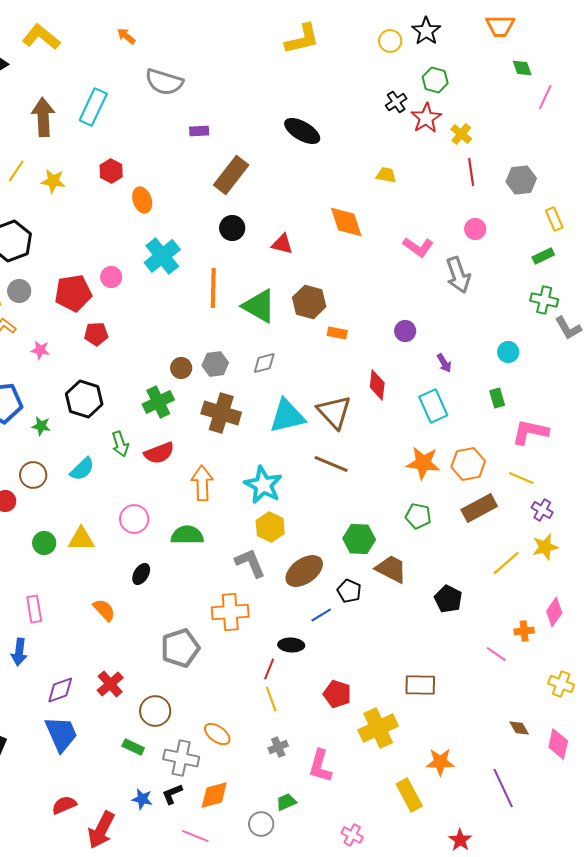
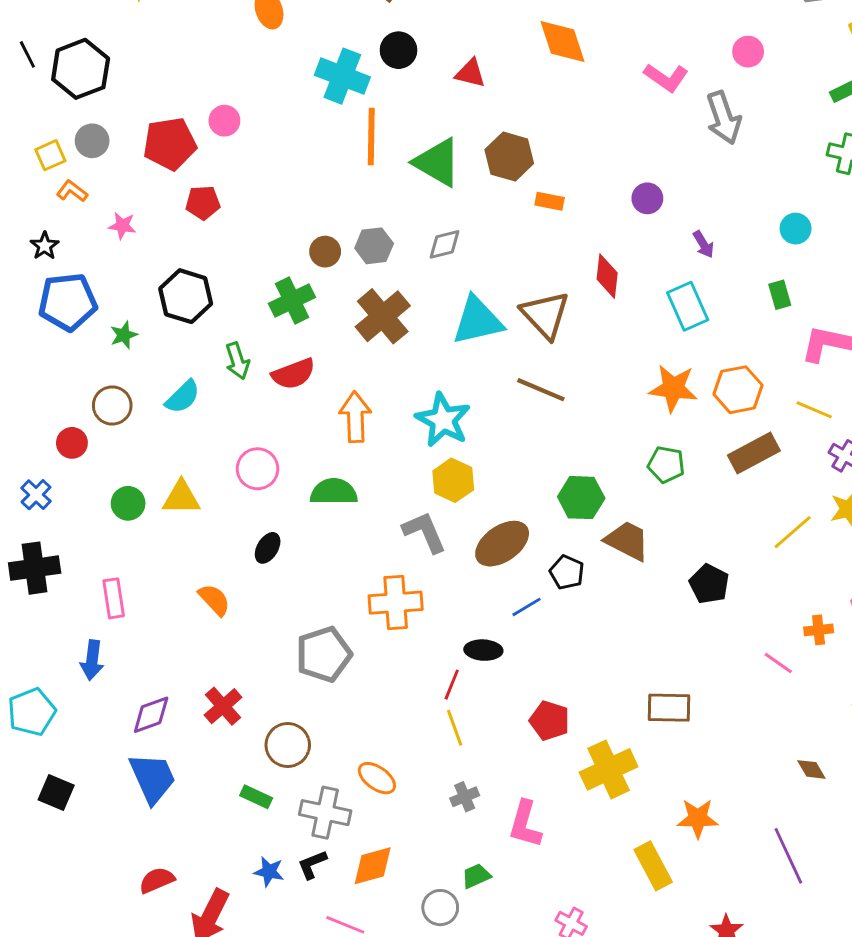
cyan cross: (162, 256) -> (342, 76), moved, turned -30
brown cross: (221, 413) -> (383, 316), turned 33
green star: (41, 426) -> (124, 335), turned -30

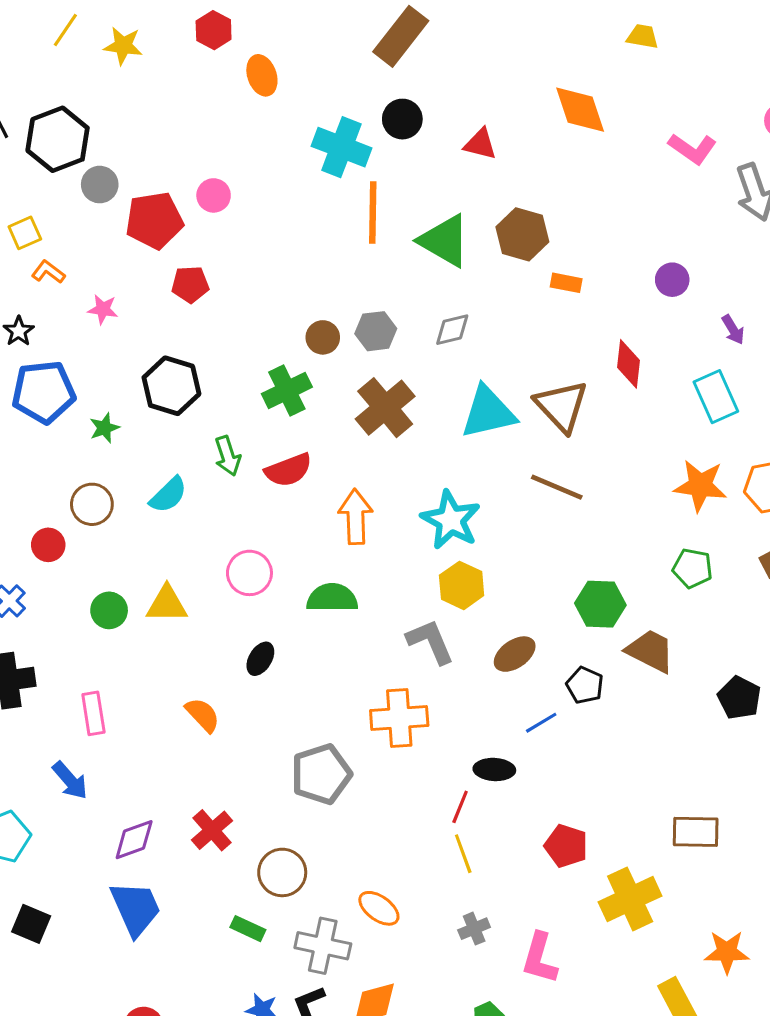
gray circle: (92, 141) -> (100, 185), moved
brown ellipse: (502, 544) -> (515, 654), size x0.7
blue arrow: (92, 660) -> (70, 780), turned -48

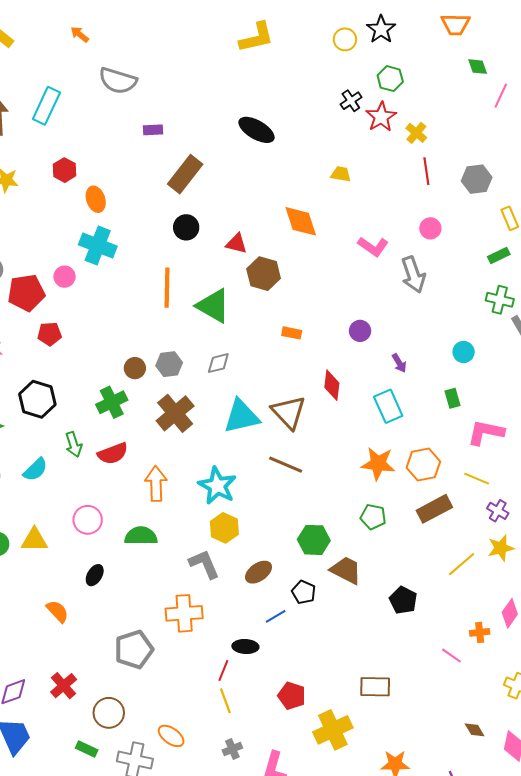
cyan cross: (341, 147) -> (98, 245), moved
brown hexagon: (522, 234) -> (264, 274), moved

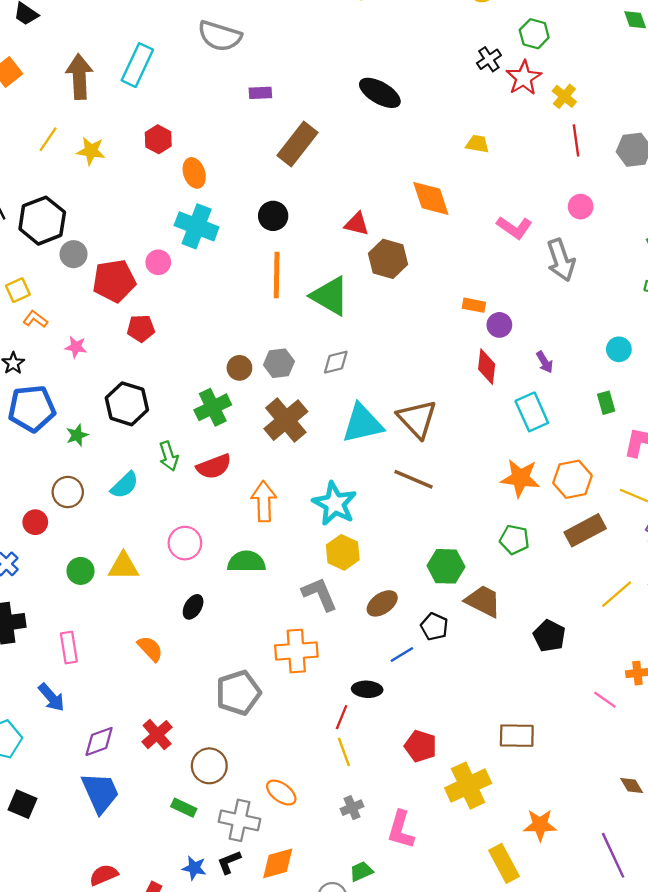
black circle: (186, 227) -> (273, 216), moved
orange rectangle: (292, 333) -> (474, 305), moved
red diamond: (332, 385) -> (487, 367), moved

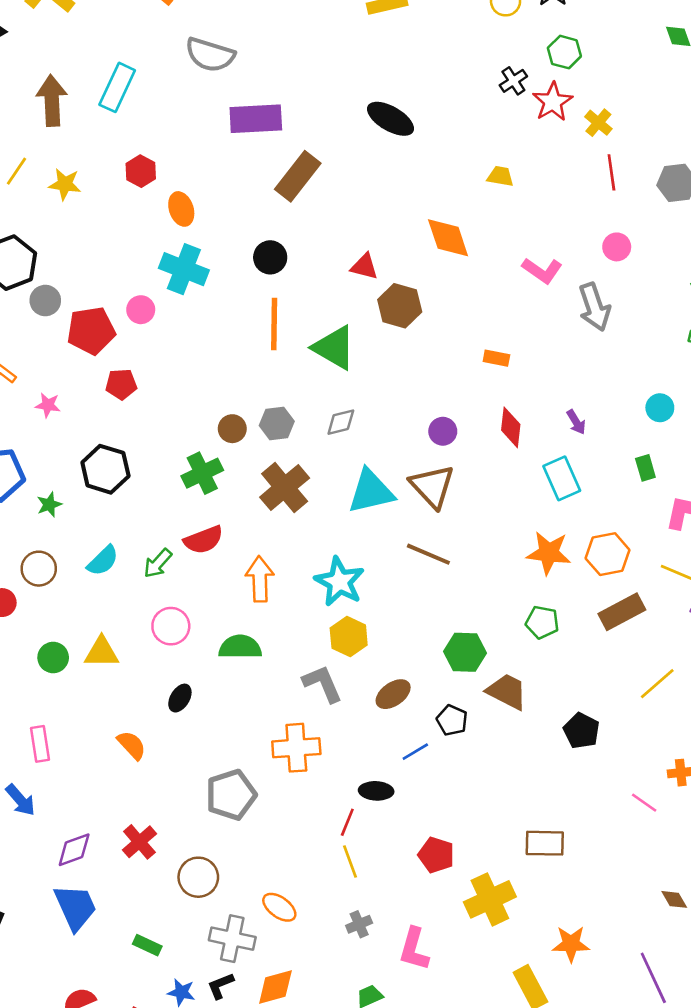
purple rectangle: (260, 93) -> (256, 119), size x2.0
purple circle: (499, 325) -> (443, 431), moved
green arrow: (169, 456) -> (158, 563), moved, turned 60
green rectangle: (184, 808) -> (147, 945), moved

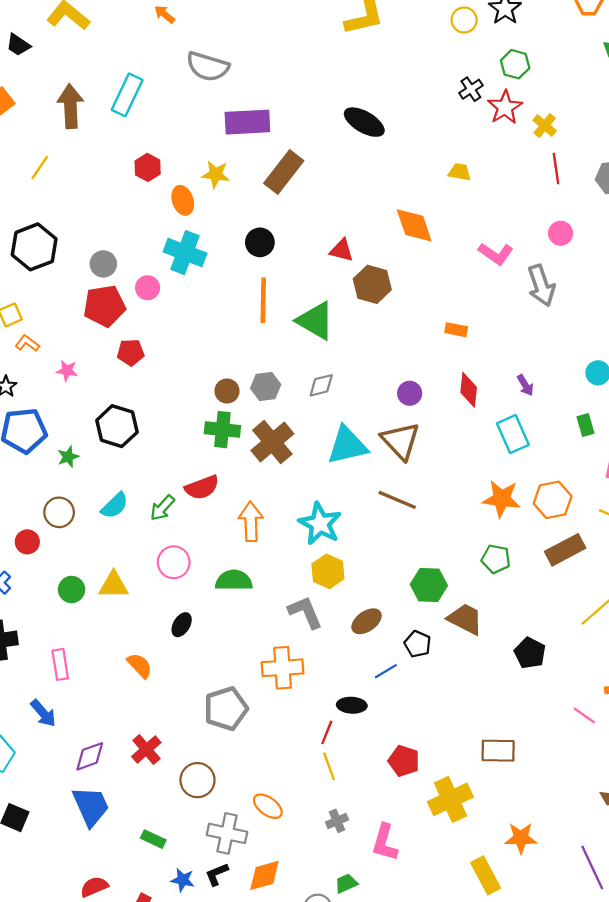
yellow star: (65, 184) -> (216, 174), moved
gray circle: (45, 301) -> (103, 264), moved
green cross: (202, 473) -> (222, 430), moved, turned 32

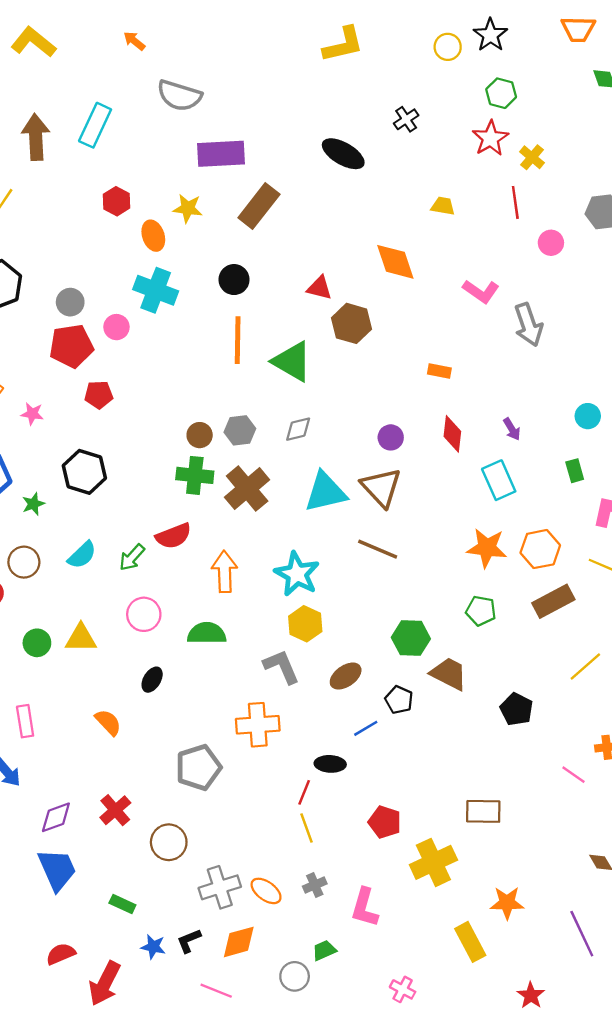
black cross: (471, 89) -> (406, 119), moved
red line: (556, 169) -> (515, 202), moved
pink circle: (561, 233) -> (551, 243), moved
orange ellipse: (268, 806) -> (266, 891), moved
gray cross: (227, 833) -> (220, 887), moved, turned -30

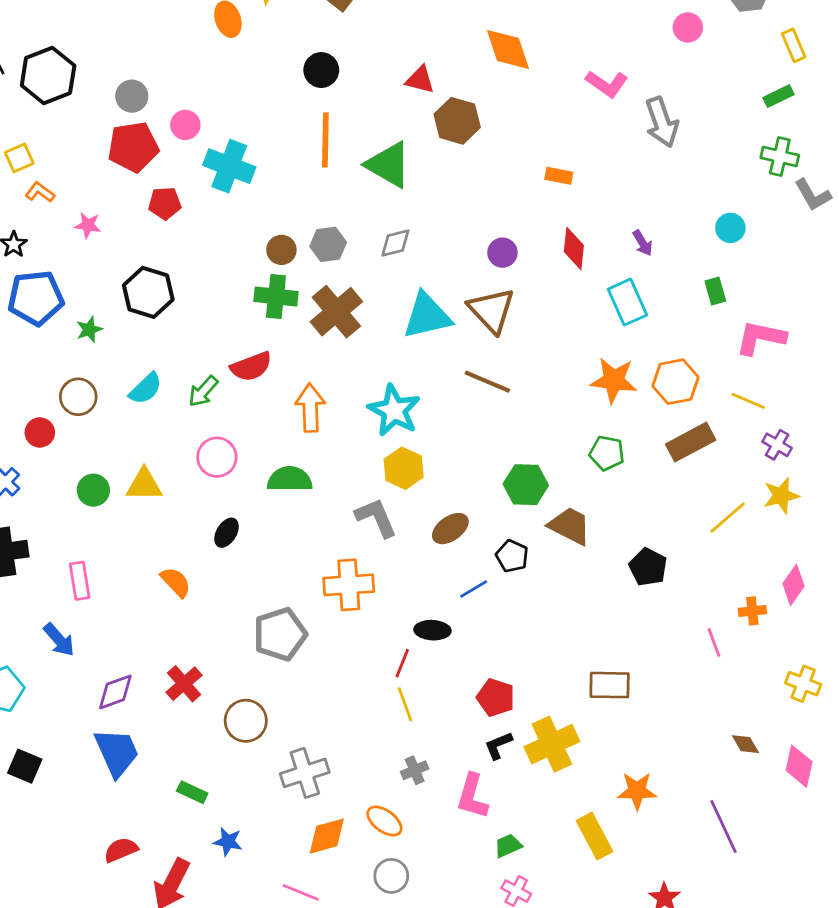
cyan cross: (156, 290) -> (229, 166), moved
pink line: (574, 775) -> (714, 643), turned 35
orange ellipse: (266, 891) -> (384, 821), moved
black L-shape: (189, 941) -> (498, 745), moved
green trapezoid: (324, 950) -> (508, 846), moved

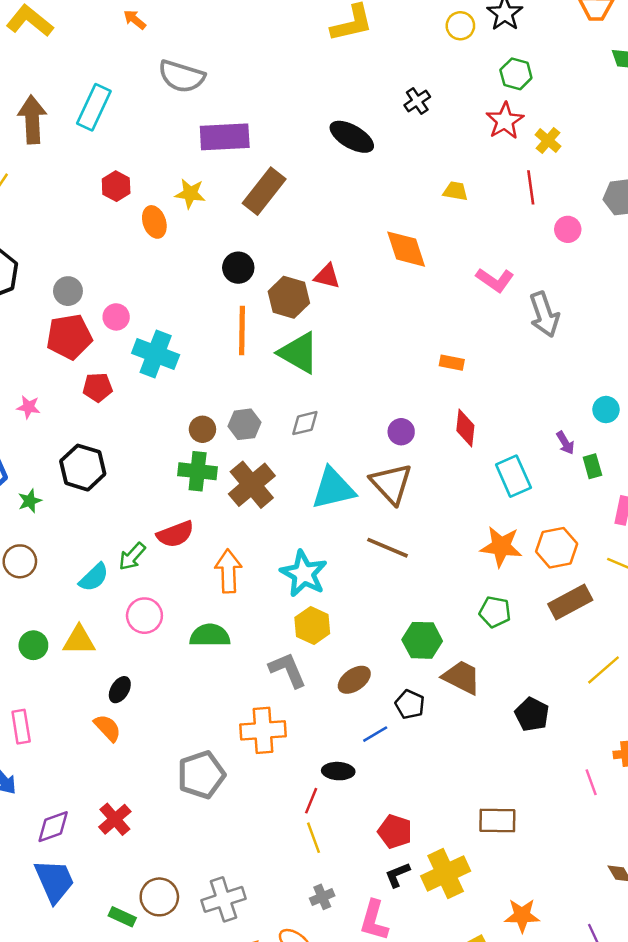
brown hexagon: (457, 121) -> (289, 297), moved
purple arrow: (643, 243) -> (565, 443), moved
cyan semicircle: (146, 389) -> (94, 577), moved
black ellipse: (227, 533) -> (120, 690), moved
brown circle: (246, 721) -> (159, 897), moved

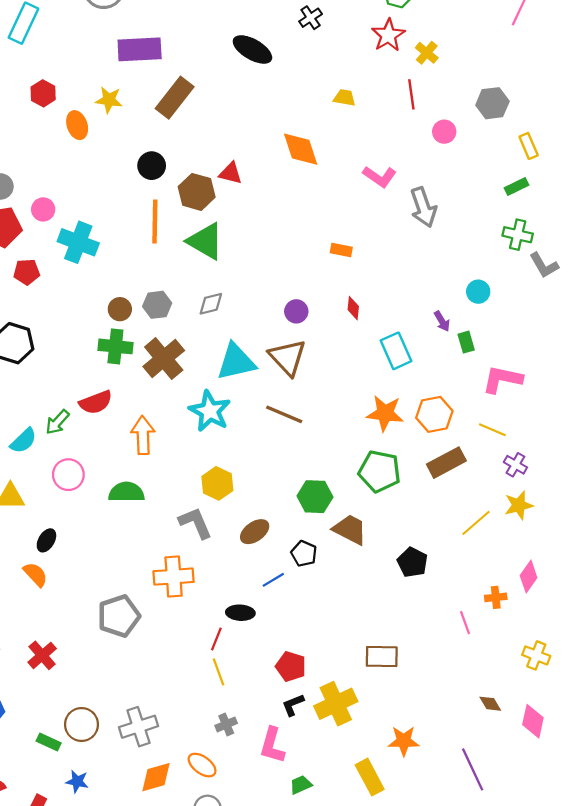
red diamond: (465, 428) -> (353, 308), size x0.7
cyan star: (304, 574) -> (210, 411), moved
green pentagon: (495, 612) -> (380, 471), size x1.5

